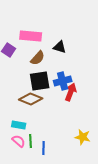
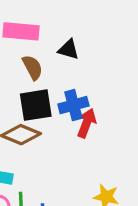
brown semicircle: (38, 58) -> (32, 67), turned -70

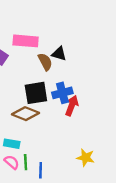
brown semicircle: (32, 67) -> (45, 62), moved

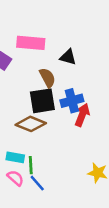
brown semicircle: (45, 62) -> (47, 78), moved
green line: (26, 162) -> (31, 165), moved
blue line: (41, 170) -> (37, 183), moved, turned -42

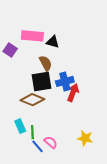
black triangle: (68, 57) -> (53, 42), moved
cyan rectangle: (15, 157) -> (20, 126), turned 56
pink semicircle: (15, 178) -> (51, 142), moved

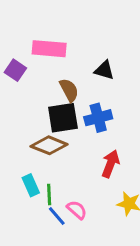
black triangle: (53, 42) -> (104, 70), moved
red arrow: (73, 93) -> (110, 164), moved

